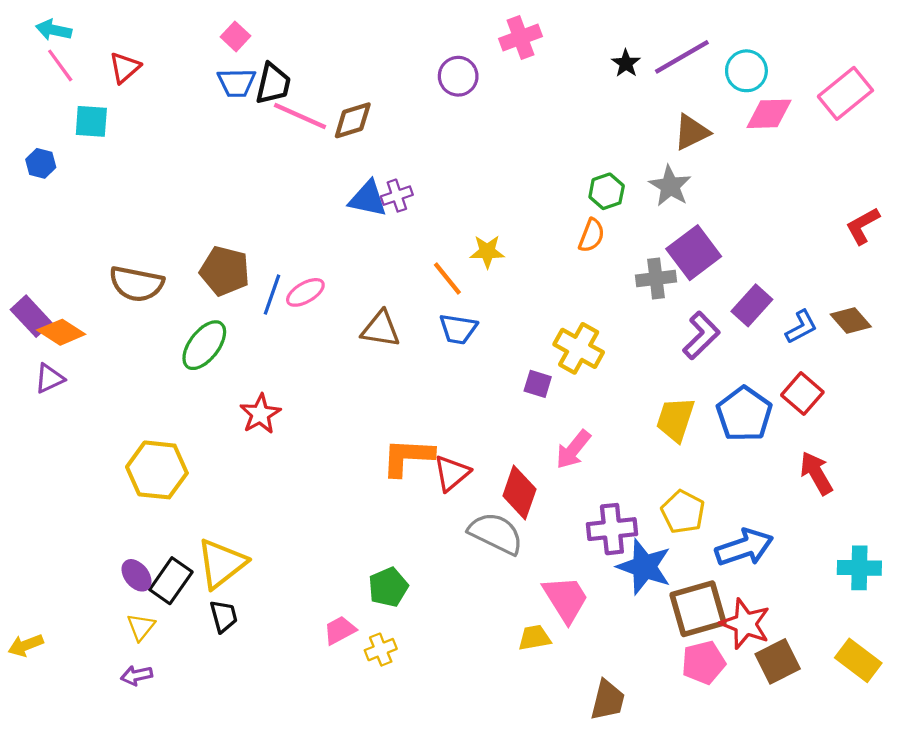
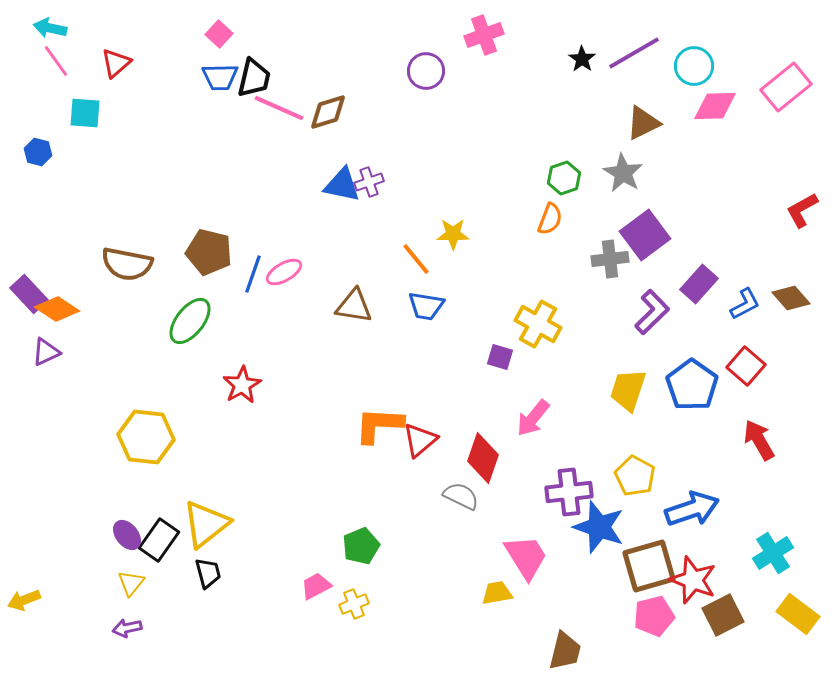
gray semicircle: (496, 533) -> (461, 496), size x0.7
cyan cross: (859, 568) -> (773, 553), moved, turned -33

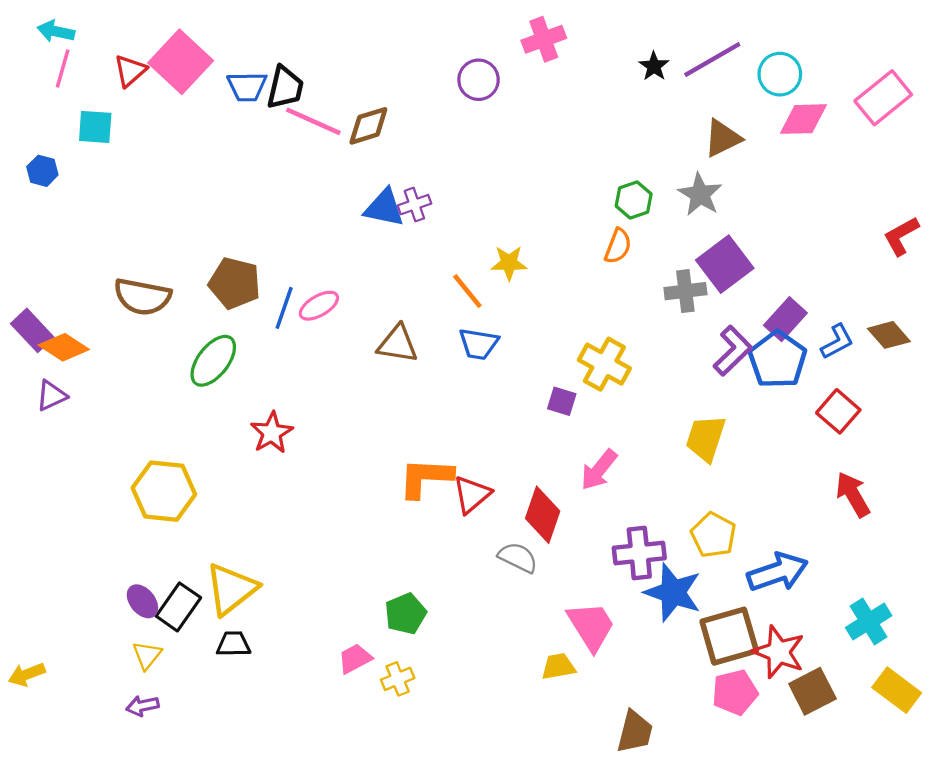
pink square: (219, 34) -> (181, 62), moved, size x2.0
pink line: (56, 61) -> (63, 69), turned 52
blue pentagon: (692, 385) -> (778, 360), moved
black trapezoid: (208, 573) -> (234, 644), turned -76

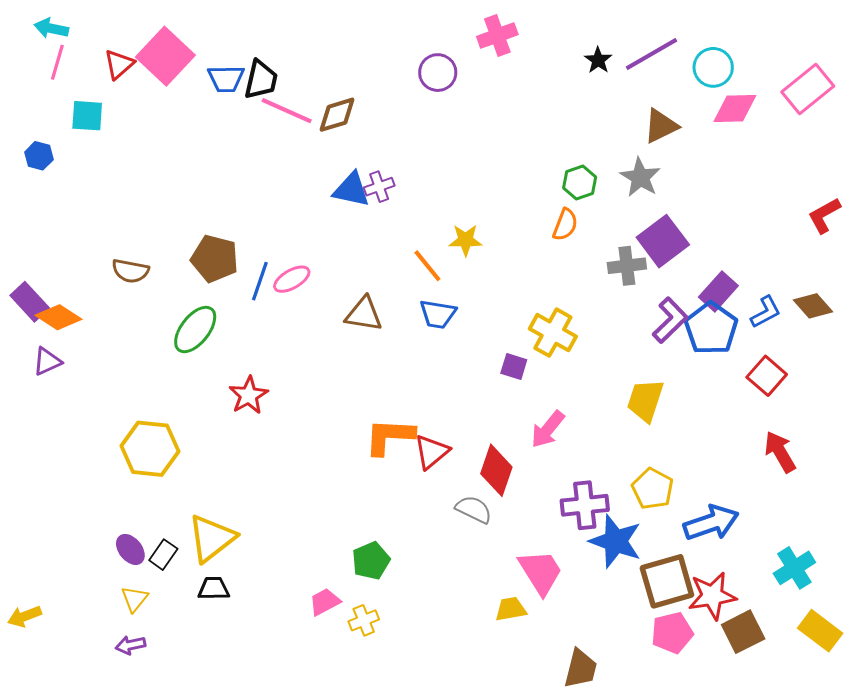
brown semicircle: (142, 297) -> (130, 271), size x0.7
black rectangle: (178, 607) -> (163, 555), size x0.7
red star: (779, 652) -> (712, 596), turned -30

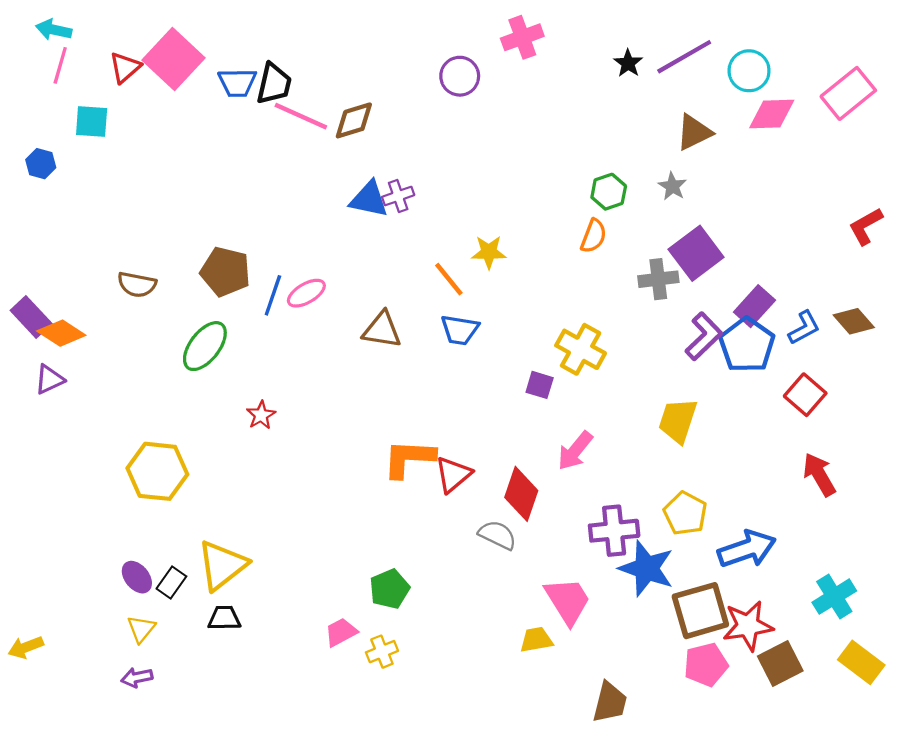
gray star: (640, 177) -> (672, 186), size x0.7
red star: (249, 395) -> (261, 415), size x0.7

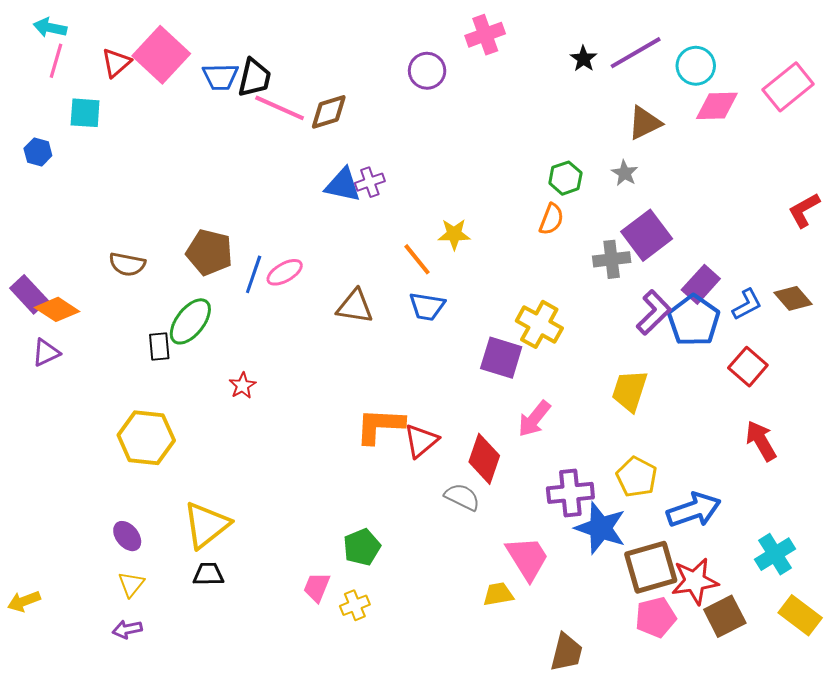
purple square: (540, 385) -> (501, 358), size x1.6
black rectangle: (171, 582) -> (159, 347), moved, turned -40
pink trapezoid: (341, 632) -> (317, 587), turned -40

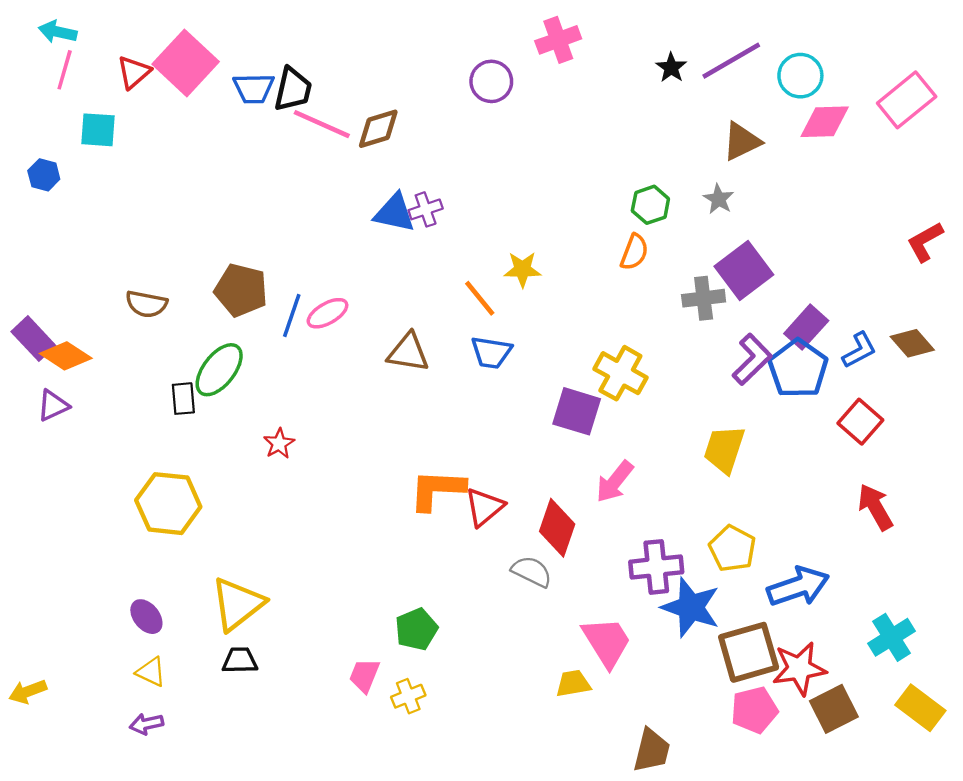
yellow triangle: (131, 584) -> (151, 672), turned -44

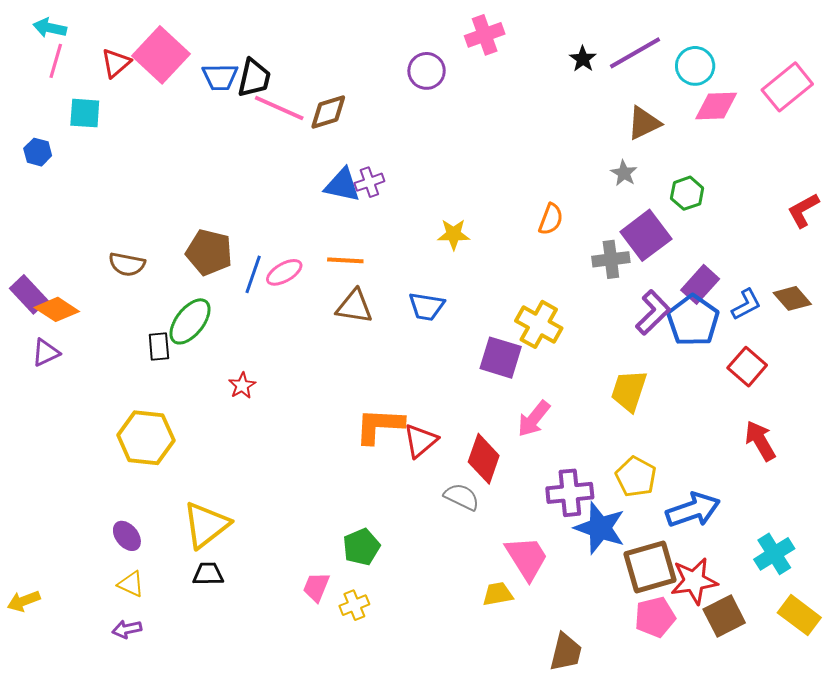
green hexagon: (650, 205) -> (687, 193), moved
orange line: (480, 298) -> (345, 260), moved, turned -48

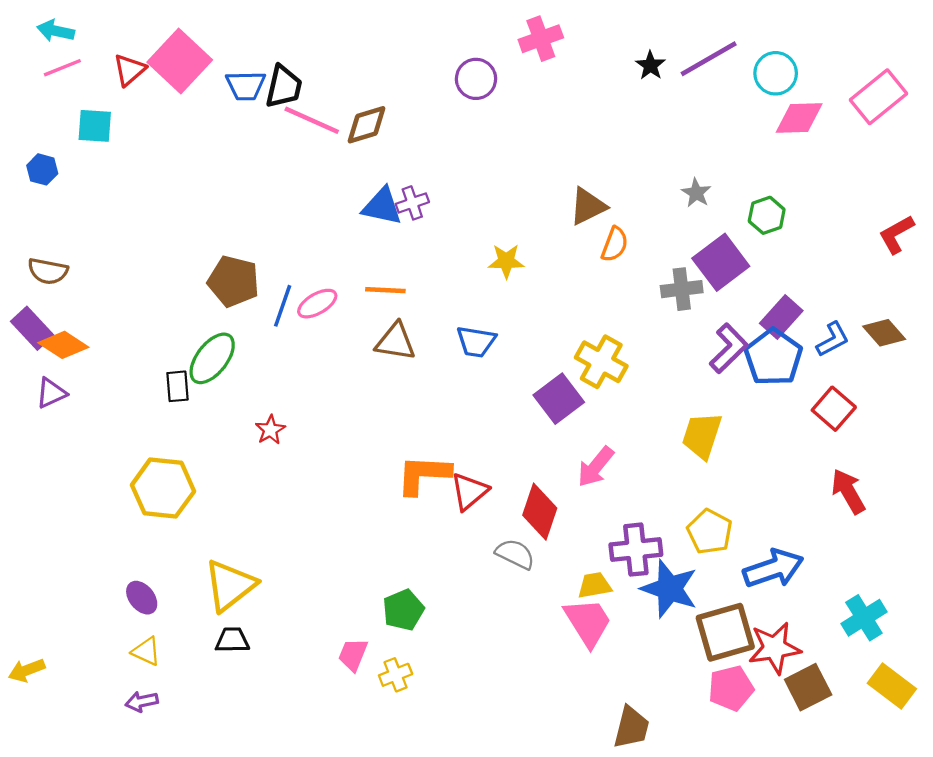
pink line: (56, 61) -> (62, 68), turned 52
brown triangle: (644, 123) -> (588, 206), moved
brown semicircle: (127, 264) -> (48, 271), moved
purple square: (501, 358) -> (559, 399), turned 36
yellow trapezoid: (498, 594) -> (595, 585), moved

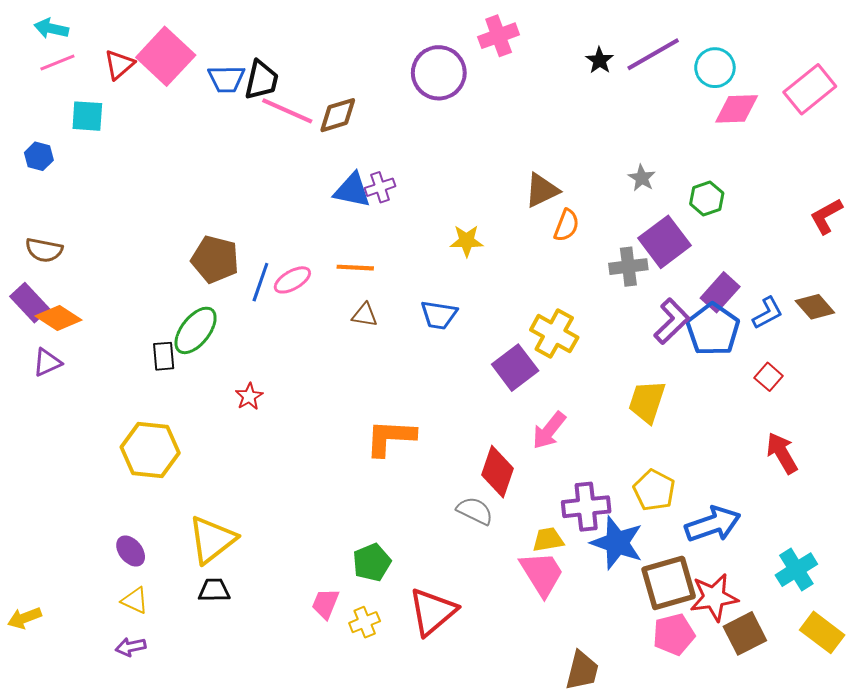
purple circle: (476, 79) -> (439, 73), size x1.4
brown triangle: (396, 342) -> (365, 315), size x0.7
red square: (834, 409) -> (769, 377), size x0.7
red triangle: (469, 491) -> (433, 612), moved, size x1.4

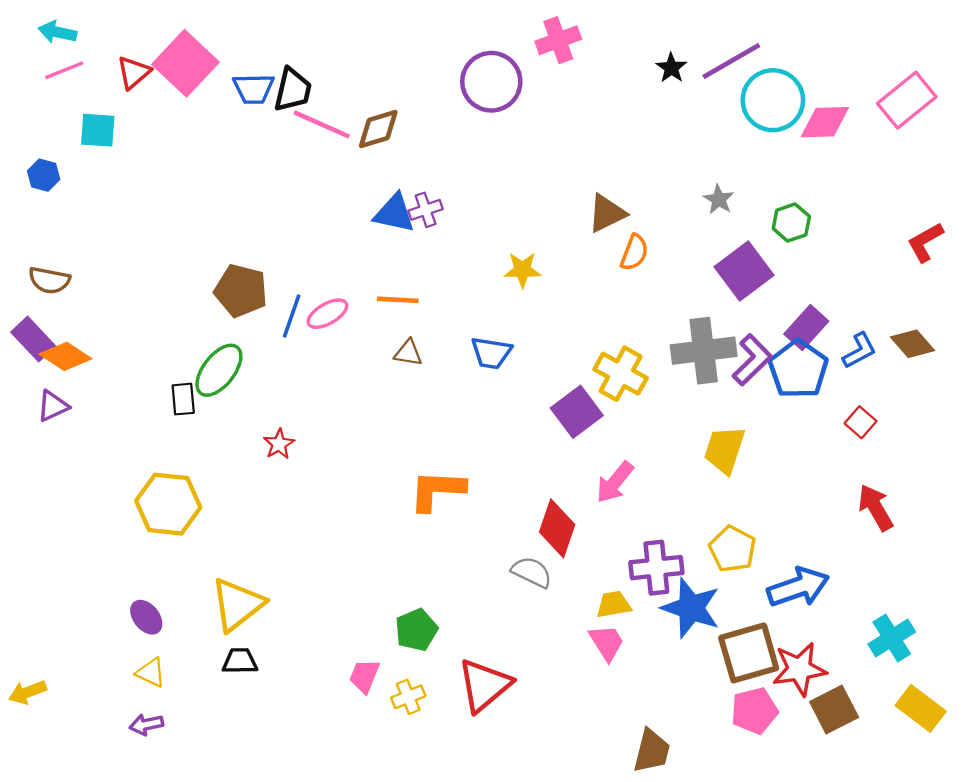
cyan circle: (715, 68) -> (773, 100), moved, size x1.4
gray cross: (628, 267) -> (704, 351), moved, size x1.5
pink trapezoid: (542, 574) -> (607, 643), size x0.7

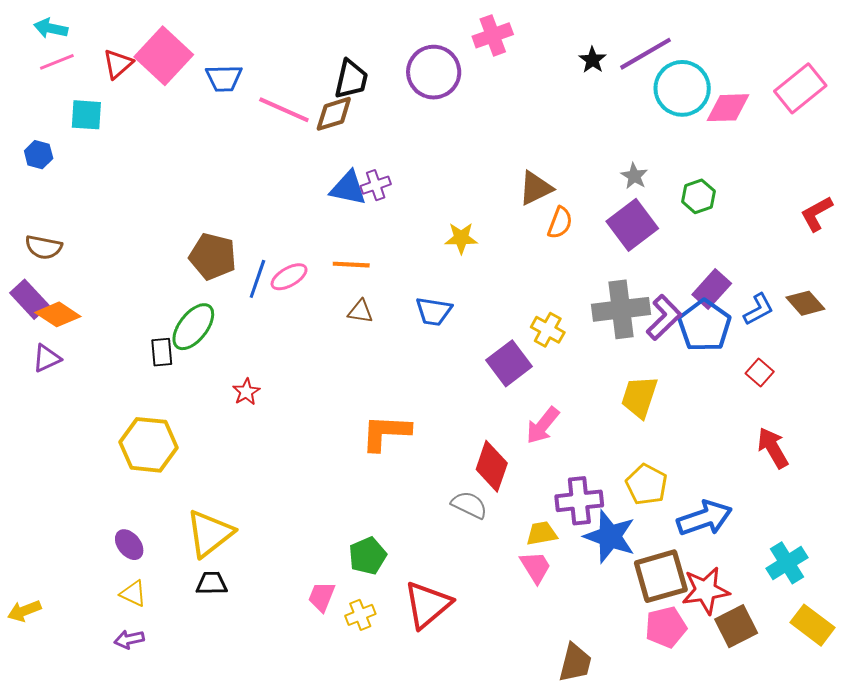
black trapezoid: (293, 90) -> (351, 79), moved
purple square: (744, 271) -> (632, 225), moved
yellow cross: (621, 374) -> (548, 330), size x0.7

